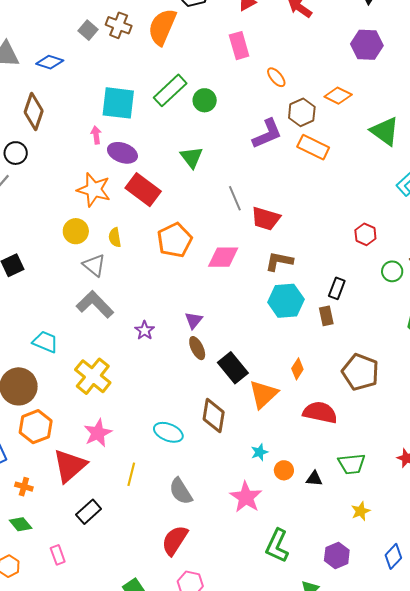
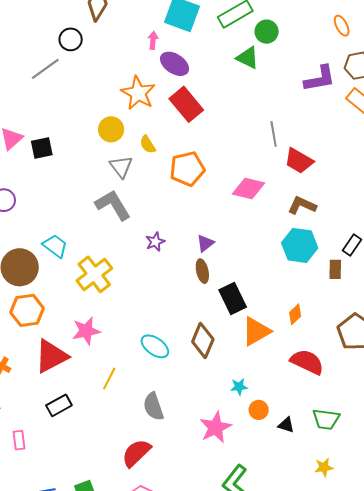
green triangle: (192, 157) -> (248, 58), moved, turned -40
yellow semicircle: (115, 237) -> (148, 144), turned -36
orange pentagon: (175, 240) -> (187, 169), moved
cyan trapezoid: (45, 342) -> (55, 246), moved

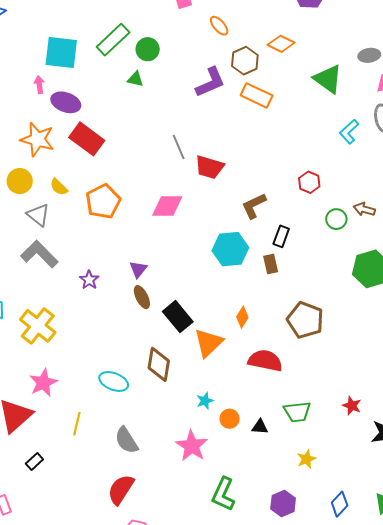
green triangle: (248, 58) -> (135, 79), size x0.7
brown L-shape: (302, 205) -> (254, 206), moved, turned -36
black rectangle: (59, 405) -> (34, 462), size x0.7

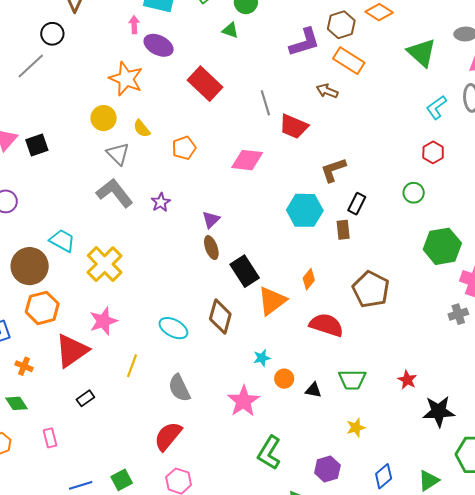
red rectangle: (87, 139) -> (205, 84), moved
red hexagon: (309, 182) -> (433, 152), moved
orange pentagon: (103, 201) -> (184, 148), size x0.7
brown arrow: (364, 209) -> (327, 91), moved
purple star: (89, 280) -> (161, 202), moved

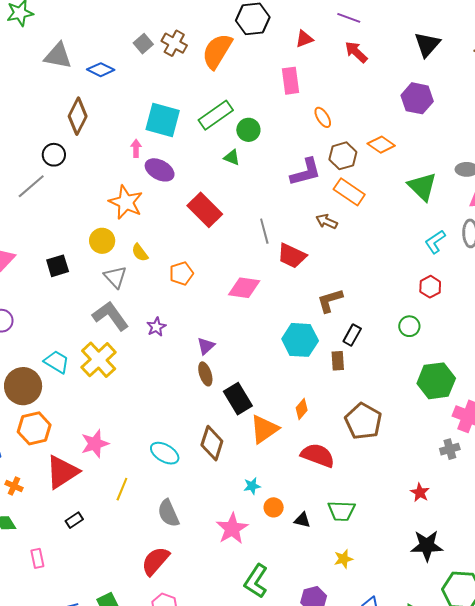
black square: (37, 145) -> (58, 266), moved
yellow cross: (105, 264) -> (99, 360), moved
red star: (407, 380) -> (420, 492), moved

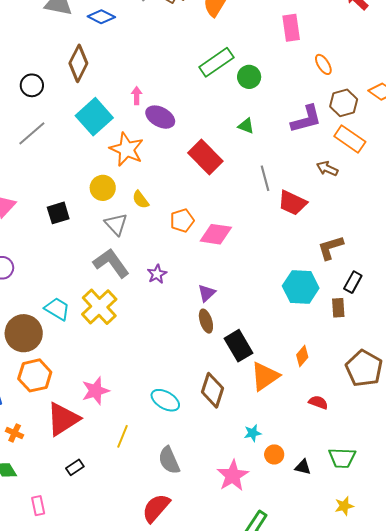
cyan square: (163, 120) -> (94, 117), moved, turned 33
black circle: (54, 155) -> (32, 85), moved
green triangle: (232, 157) -> (246, 126), moved
pink diamond: (244, 288) -> (216, 234), moved
red semicircle: (318, 455) -> (318, 402), size x0.6

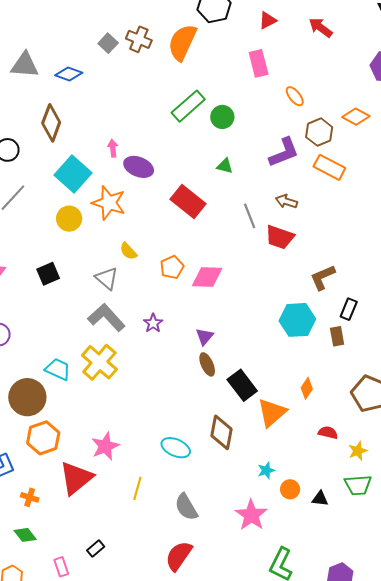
brown arrow: (327, 169) -> (286, 201), moved
yellow circle: (103, 188) -> (69, 219), moved
black rectangle: (75, 467) -> (96, 549), moved
yellow star: (344, 506) -> (358, 451), moved

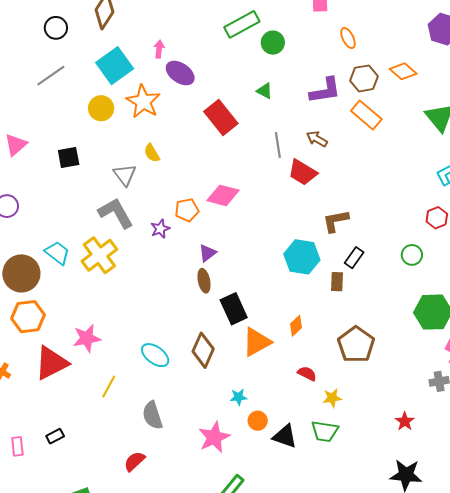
orange pentagon: (172, 267) -> (187, 210), moved
black triangle: (320, 499) -> (285, 436), size x1.5
red semicircle: (179, 556) -> (134, 461), size x0.7

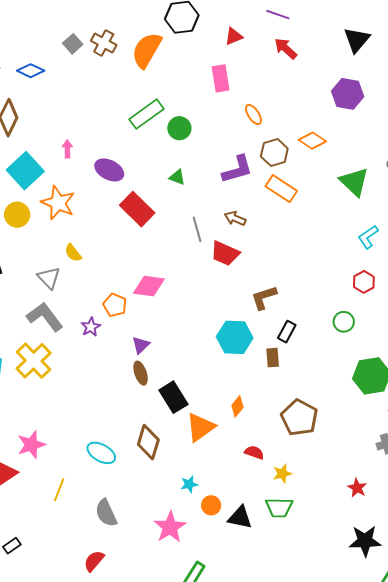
purple ellipse: (180, 73) -> (109, 170), moved
orange pentagon: (187, 210) -> (115, 305), turned -30

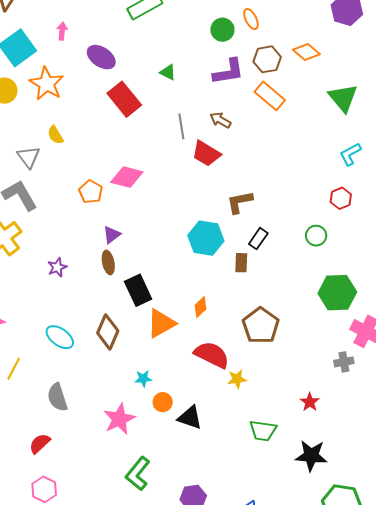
green circle: (179, 128) -> (222, 30), moved
purple star: (91, 327) -> (57, 267), moved
red semicircle: (254, 452) -> (212, 355), size x1.8
green trapezoid: (279, 508) -> (263, 431), moved

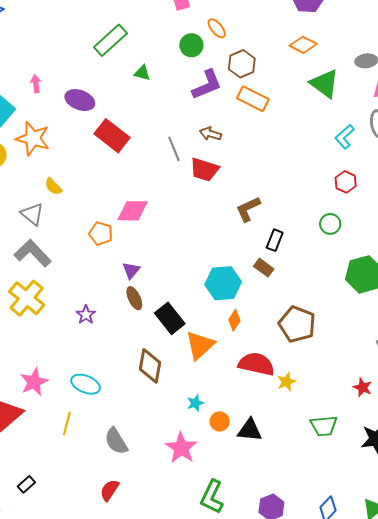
orange diamond: (306, 52) -> (303, 45), moved
green triangle: (168, 72) -> (142, 73), moved
cyan hexagon: (206, 238) -> (223, 283), moved
brown rectangle: (241, 263) -> (264, 268), turned -42
cyan ellipse: (60, 337) -> (86, 384), moved

